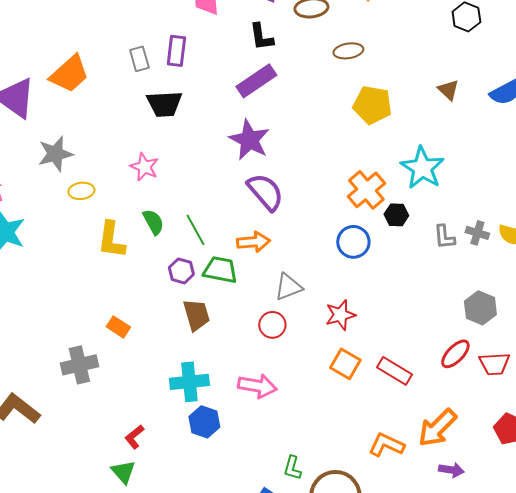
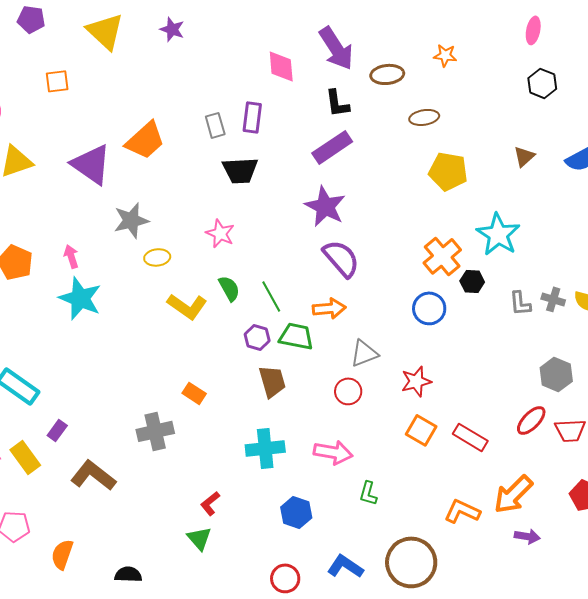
brown triangle: (448, 90) -> (524, 156), turned 35
yellow L-shape: (111, 240) -> (187, 306), turned -63
blue hexagon: (204, 422) -> (296, 512), moved
green L-shape: (292, 468) -> (368, 493), moved

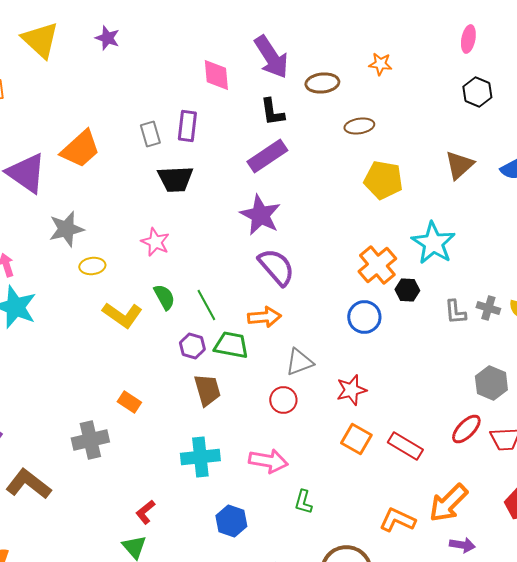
brown triangle: (524, 156) -> (459, 165), size x1.4

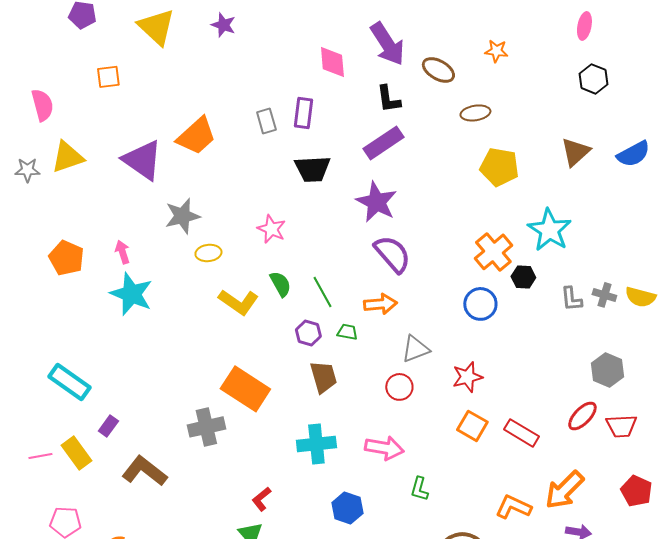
brown ellipse: (322, 83) -> (438, 70), turned 36
black trapezoid: (175, 179) -> (312, 169), moved
green trapezoid: (231, 345) -> (347, 332), size x0.6
orange rectangle: (129, 402) -> (245, 389), size x2.0

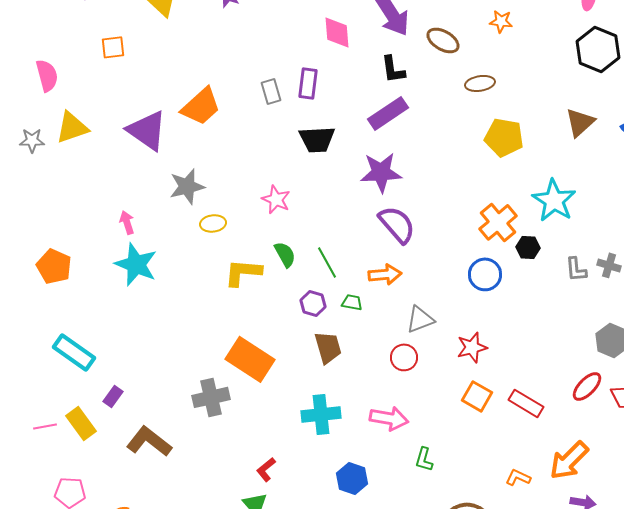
black hexagon: (593, 79) -> (598, 49), size x1.5
purple star: (376, 202) -> (381, 172), turned -30
orange pentagon: (66, 258) -> (54, 266), moved
yellow L-shape: (238, 302) -> (243, 272), turned 150
orange L-shape: (513, 507) -> (518, 477), size x0.7

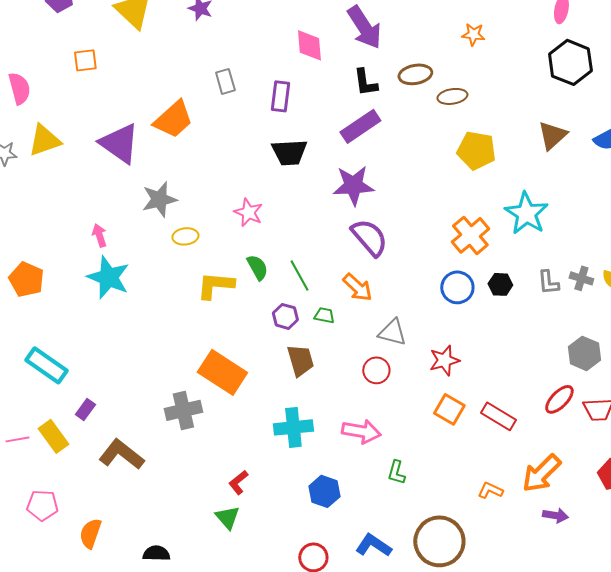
brown ellipse: (443, 40) -> (415, 74), moved, turned -40
gray rectangle: (271, 91) -> (225, 81), moved
black hexagon: (528, 247) -> (500, 284), moved
orange arrow: (385, 274) -> (357, 287), turned 48
gray triangle: (420, 319) -> (392, 332), turned 36

